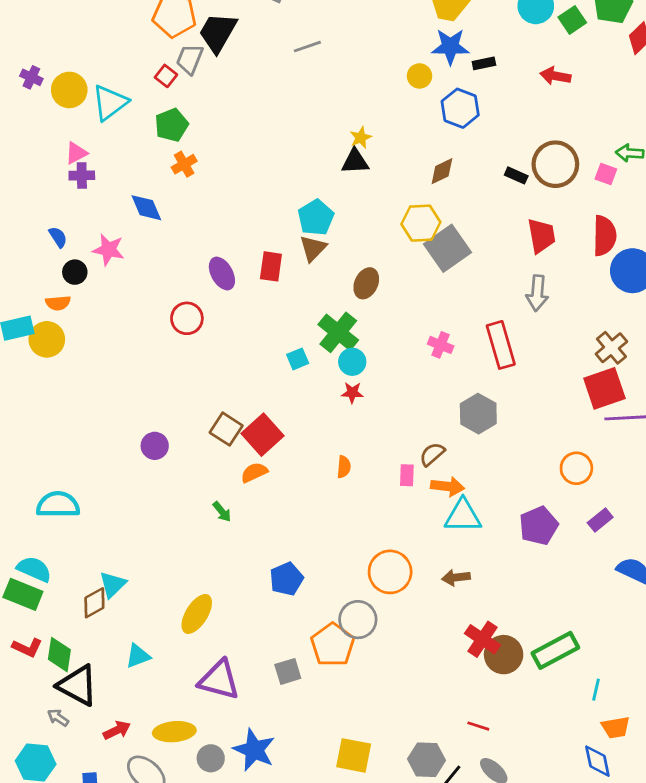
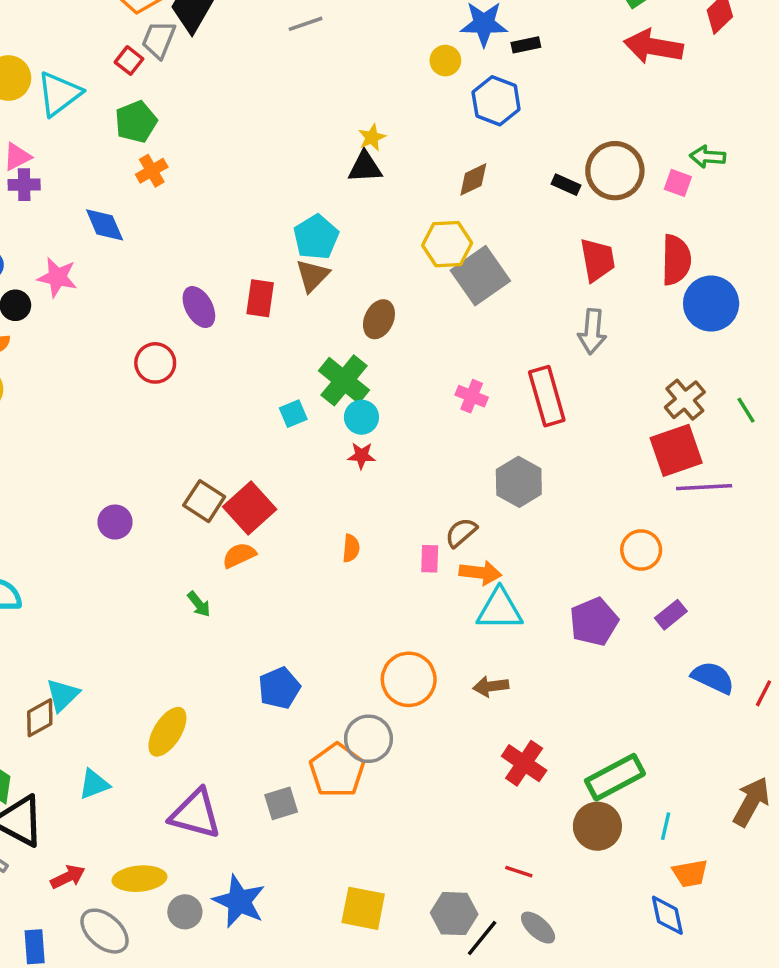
red arrow: (555, 76) -> (653, 47), moved, size x1.5
brown circle: (504, 655) -> (597, 826), moved

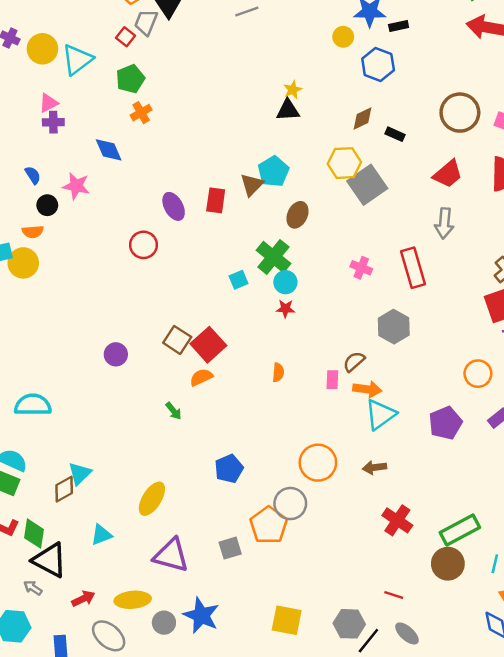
black rectangle: (566, 185) -> (395, 134), moved
cyan pentagon: (316, 237) -> (273, 172), moved
red trapezoid: (597, 260) -> (448, 174), turned 60
cyan triangle: (500, 609) -> (380, 415), turned -36

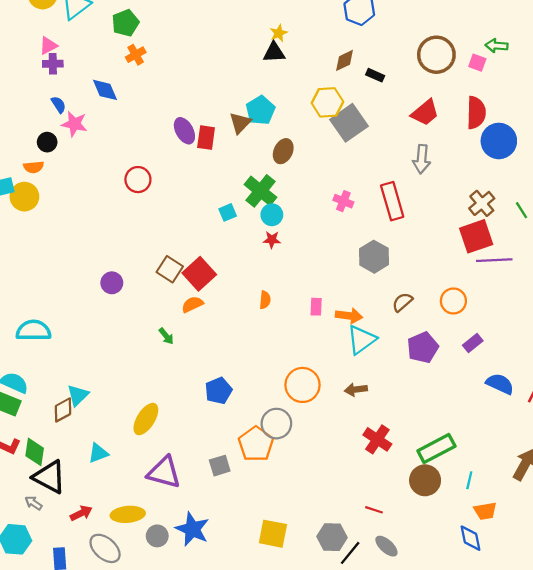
blue semicircle: (33, 175) -> (58, 105), moved
purple ellipse: (174, 206) -> (184, 131), moved
brown semicircle: (354, 362) -> (402, 302), moved

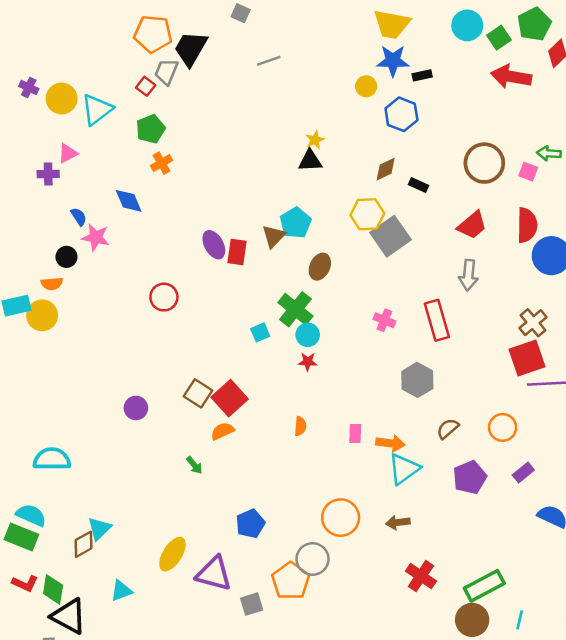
purple cross: (53, 64) -> (48, 174), moved
purple triangle: (164, 472) -> (214, 574), moved

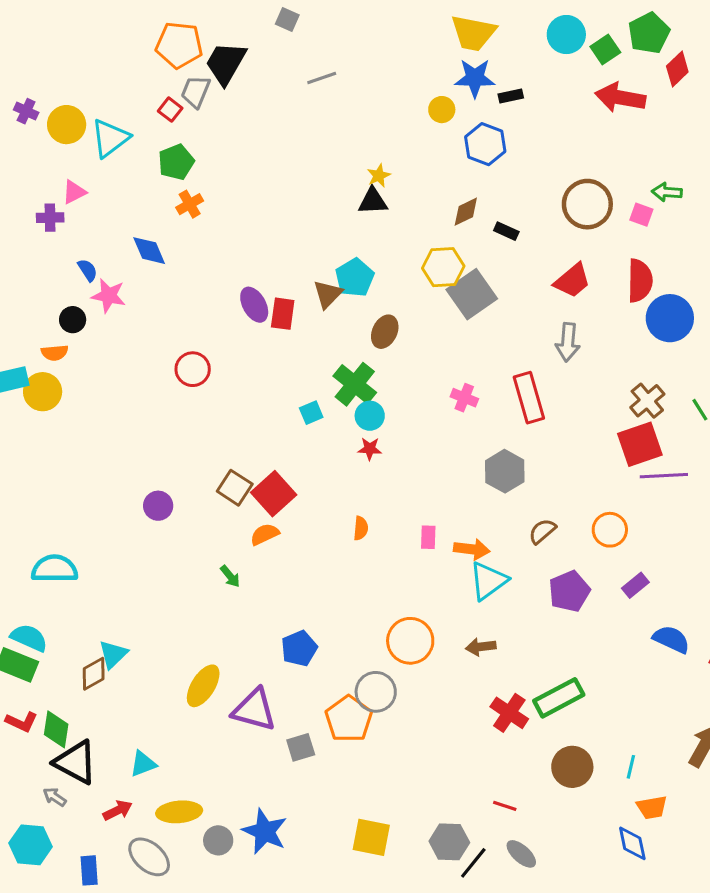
green rectangle: (484, 586) -> (559, 698), moved
cyan triangle: (121, 591) -> (143, 764), moved

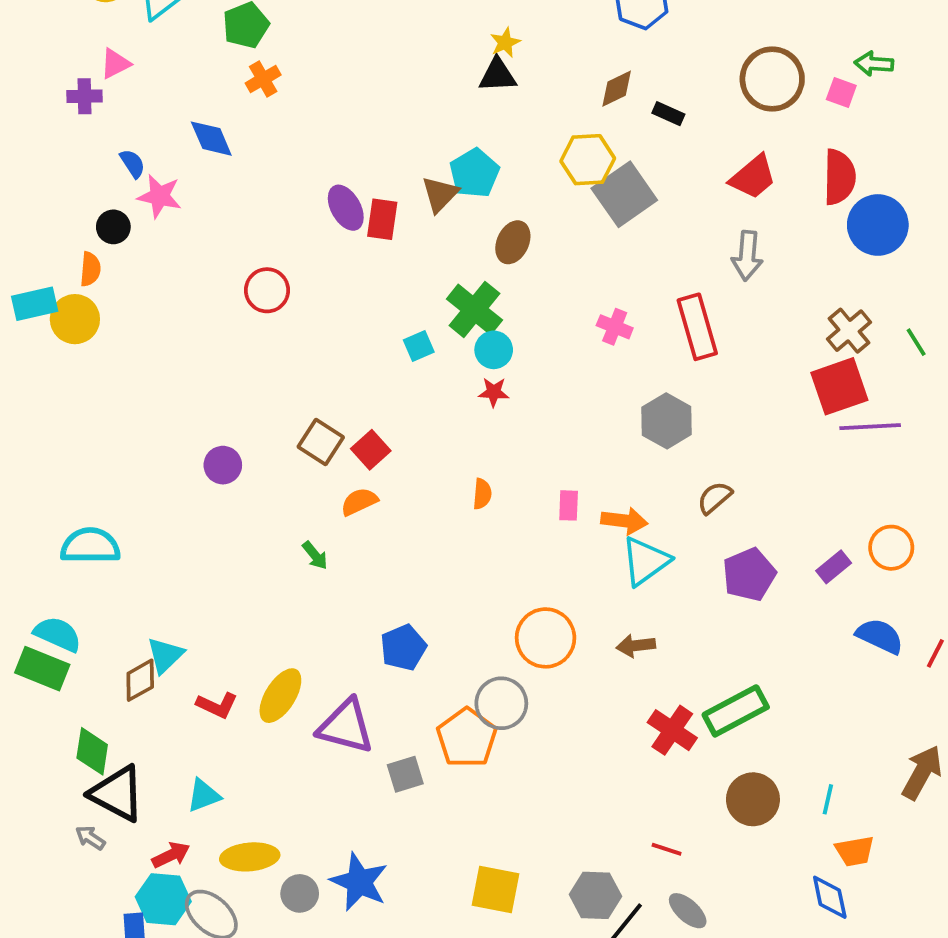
orange semicircle: (55, 353) -> (90, 269), turned -80
red square: (274, 494) -> (371, 450), size x0.7
orange circle: (610, 530) -> (891, 548), moved
red L-shape: (22, 722) -> (217, 705), moved
cyan hexagon: (31, 845) -> (163, 899), moved

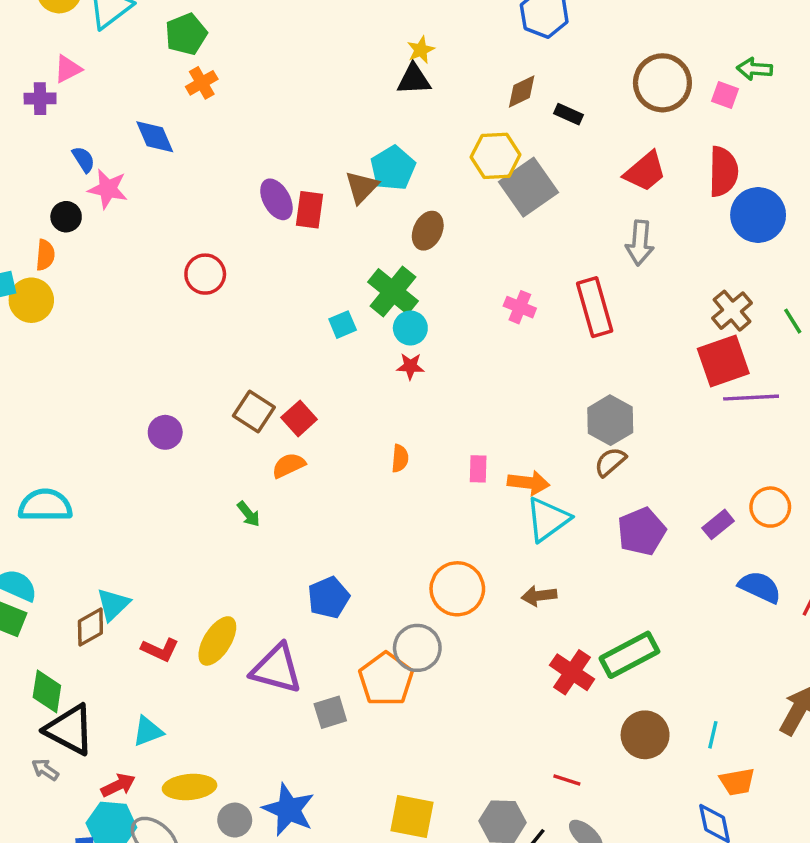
gray hexagon: (667, 421) -> (610, 420), moved

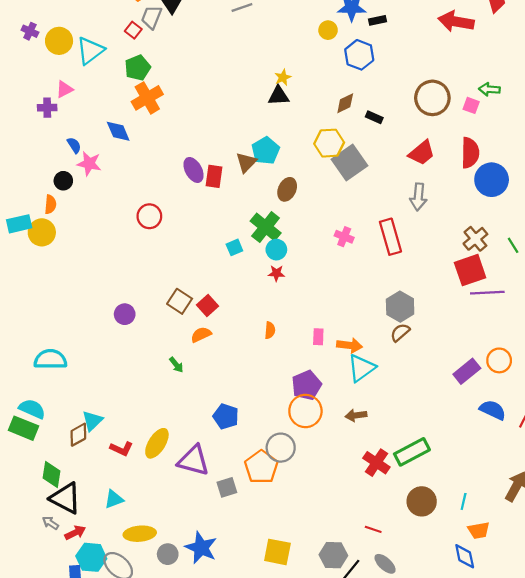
orange cross: (202, 83) -> (147, 98), size x1.6
purple rectangle: (718, 524) -> (467, 371), size x1.4
purple pentagon: (642, 531) -> (306, 385), moved
blue pentagon: (329, 597) -> (226, 416), turned -30
red arrow: (118, 785) -> (75, 533), moved

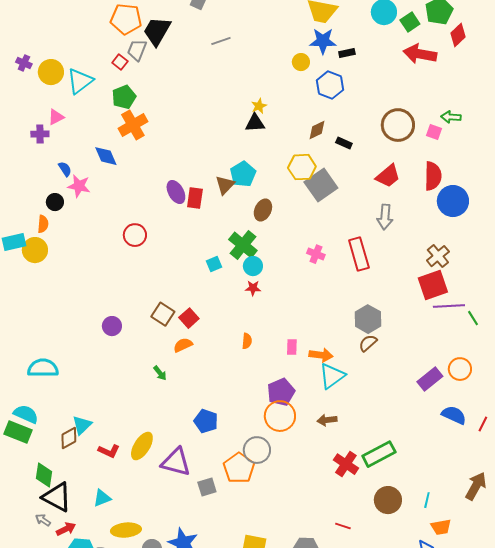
green line: (513, 245) -> (473, 318), moved

